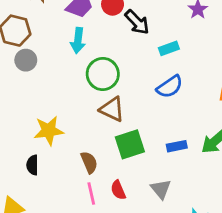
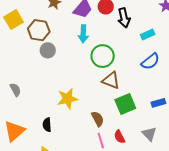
black arrow: (137, 22) -> (124, 18), turned 36
black semicircle: (32, 165) -> (47, 125), moved

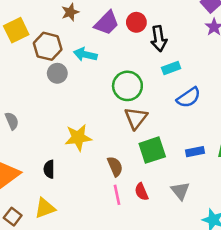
cyan arrow: (83, 34) -> (85, 55), moved, turned 96
cyan rectangle: (148, 35) -> (171, 68), moved
brown triangle: (111, 80) -> (136, 118), turned 42

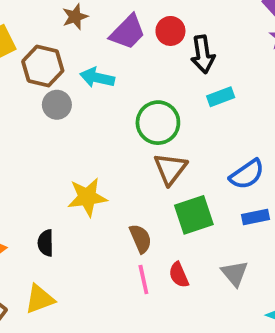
blue semicircle: (189, 97) -> (247, 174), moved

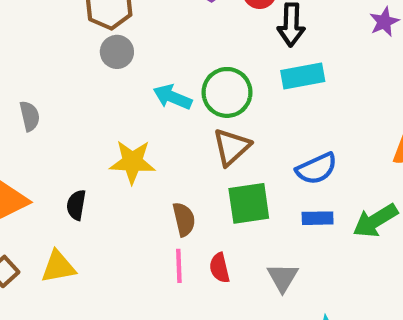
cyan arrow: (97, 78) -> (172, 97), moved
cyan rectangle: (221, 97) -> (303, 76), size x1.4

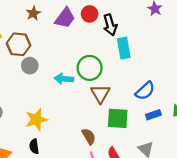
cyan rectangle: (303, 76) -> (124, 48), turned -72
yellow star: (132, 162) -> (36, 120), moved
green square: (249, 203) -> (118, 118), turned 30

